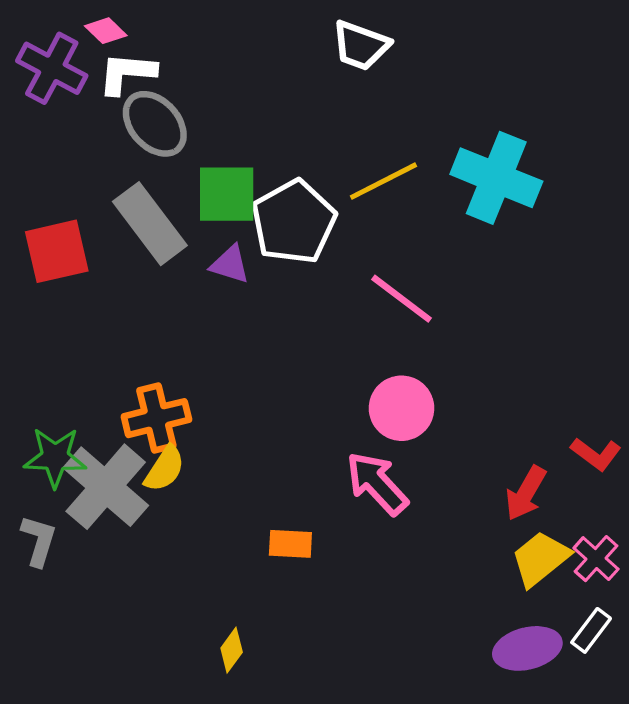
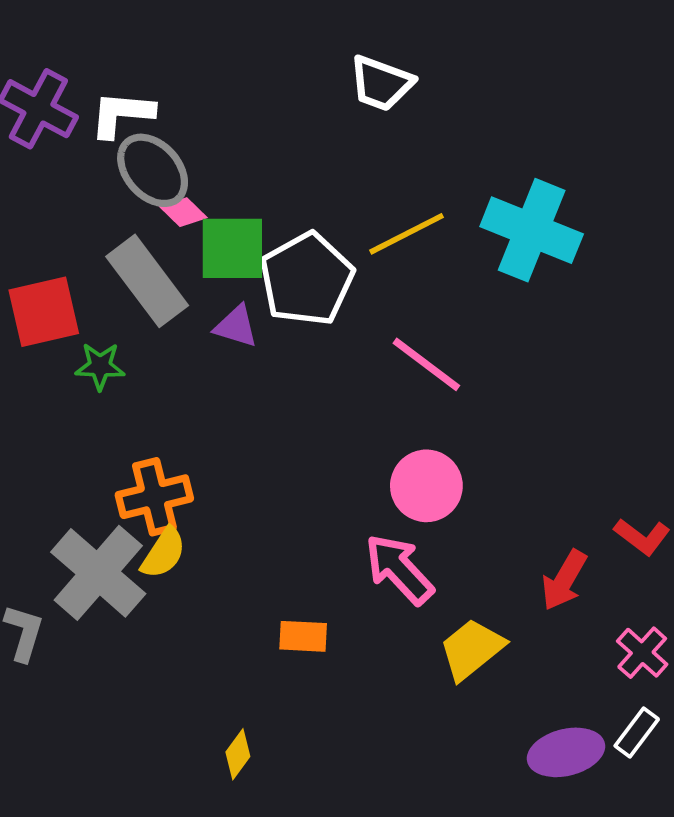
pink diamond: (106, 31) -> (183, 212), moved
green star: (55, 457) -> (100, 366), moved, size x0.7
yellow trapezoid: (540, 559) -> (472, 649), moved

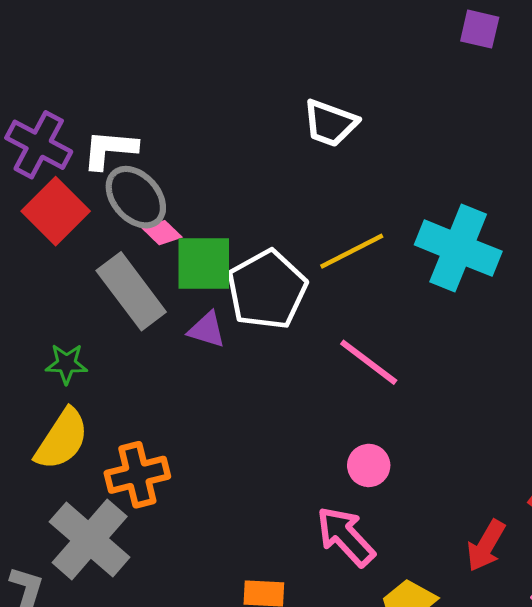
red square: (44, 312) -> (56, 211), moved, turned -32
green star: (100, 366) -> (66, 364), moved
pink circle: (426, 486) -> (369, 465), size x0.7
yellow semicircle: (163, 553) -> (62, 439), moved, size x1.4

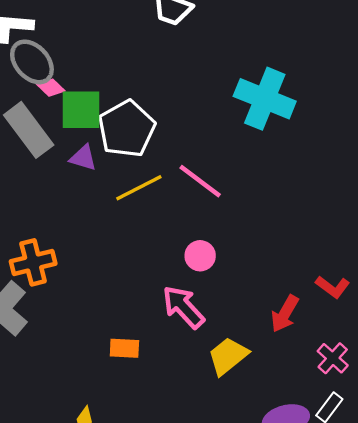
yellow line: (352, 251) -> (139, 188), moved

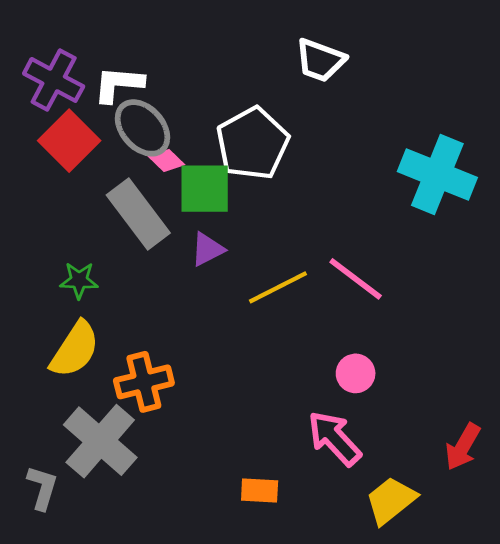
white pentagon: (127, 129) -> (253, 143), moved
purple triangle: (83, 158) -> (207, 249), turned -44

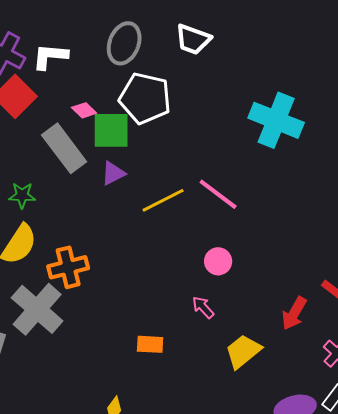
gray ellipse: (142, 128) -> (124, 43), moved, turned 63
white pentagon: (253, 143) -> (145, 98), turned -30
pink arrow: (334, 438) -> (203, 307), size x0.6

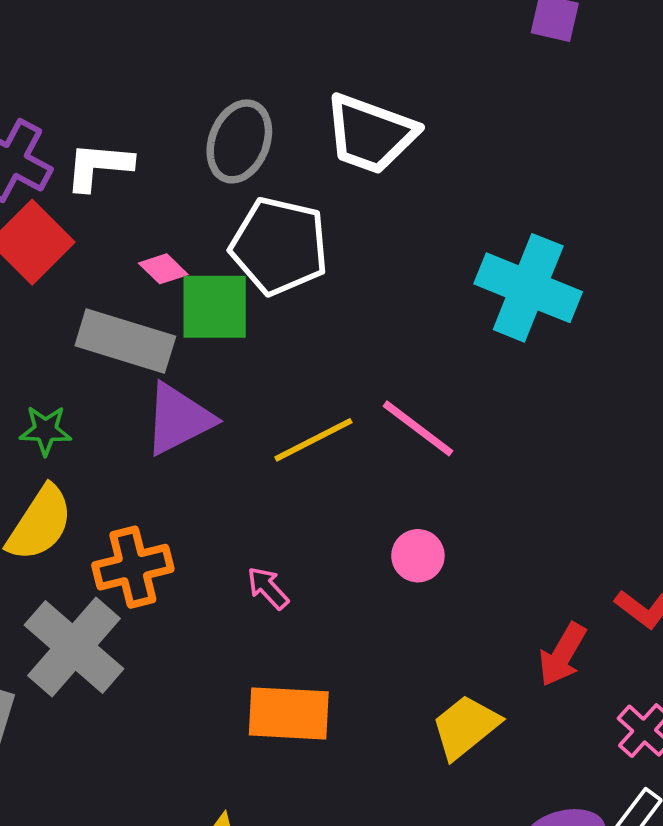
white trapezoid: (193, 39) -> (370, 134), size x1.4
gray rectangle: (64, 148) -> (125, 341), turned -36
purple triangle: (113, 173) -> (179, 419), moved, size x1.6
pink arrow: (203, 307) -> (268, 588), moved
orange rectangle: (150, 344) -> (289, 713), size x1.6

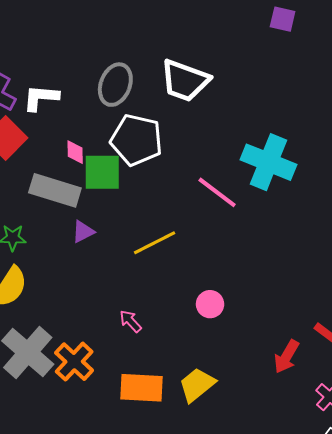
pink diamond: (163, 269) -> (75, 152), turned 45
purple triangle: (179, 419) -> (83, 232), size x0.6
pink line: (418, 428) -> (217, 192), moved
orange cross: (133, 567) -> (74, 362), moved, turned -33
yellow trapezoid: (465, 727) -> (197, 385), moved

